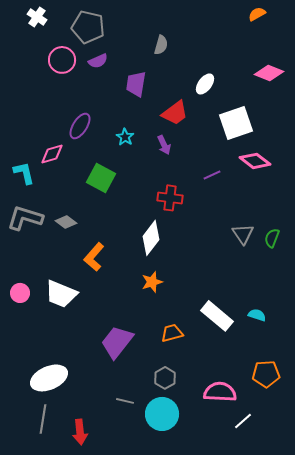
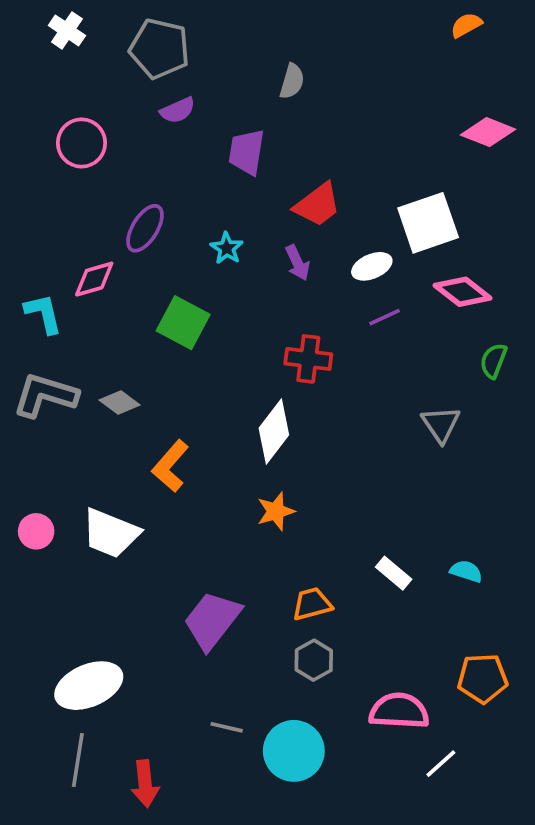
pink circle: (62, 60) -> (81, 143), moved
white ellipse: (205, 84) -> (372, 266), moved, turned 30
green semicircle: (272, 238) -> (493, 361), moved
white rectangle: (217, 316) -> (394, 573), size x0.6
gray hexagon: (165, 378) -> (314, 660), moved

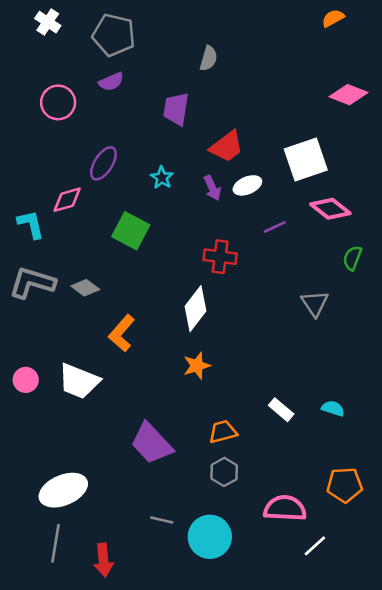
purple semicircle: (178, 110) -> (111, 82), moved
white ellipse: (372, 266) -> (247, 185), moved
purple trapezoid: (212, 620) -> (151, 443), turned -81

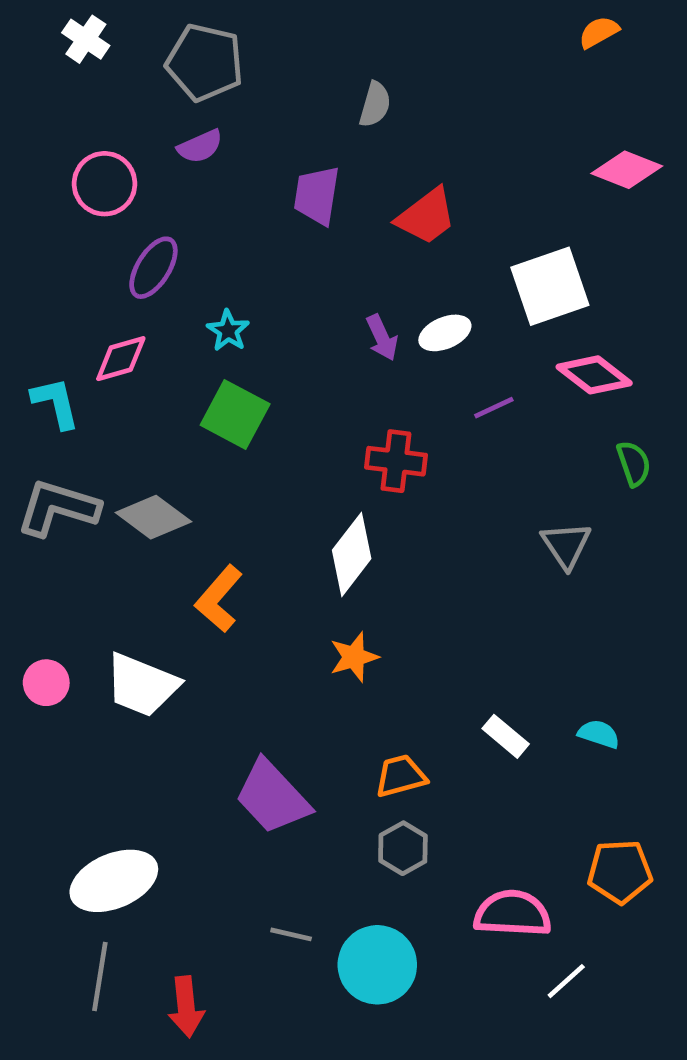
red trapezoid: (227, 147) -> (426, 216), moved
purple ellipse: (103, 163) -> (153, 268), moved
cyan star: (162, 178) -> (228, 331), moved
green semicircle: (352, 258) -> (634, 464), turned 140
gray diamond: (85, 288) -> (153, 517), size x1.4

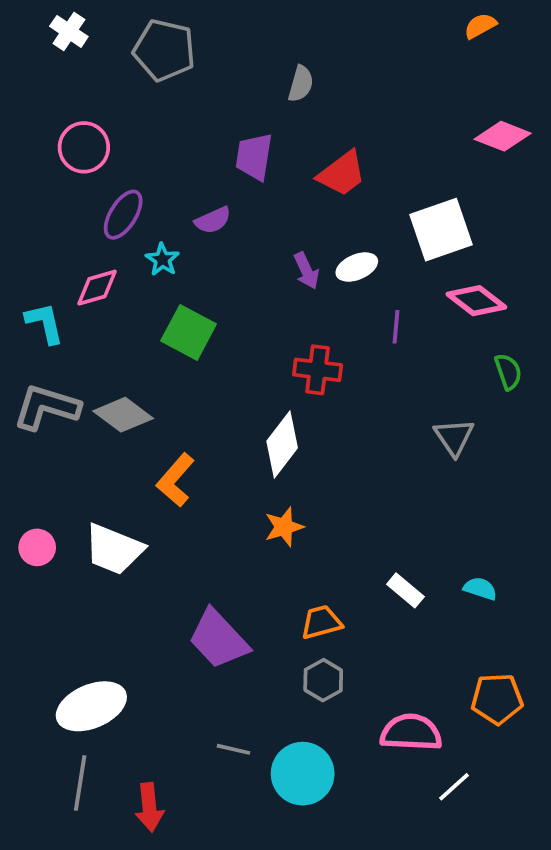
purple semicircle: (200, 146) -> (213, 220), moved
cyan star: (228, 331) -> (162, 260), moved
purple line: (494, 408) -> (396, 327), turned -60

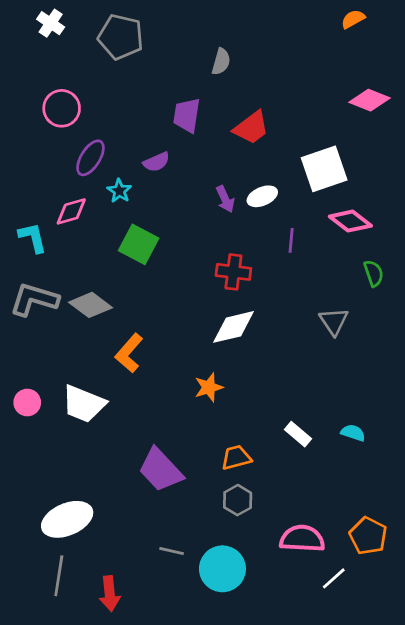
white diamond: (282, 445) -> (233, 327), moved, turned 39
orange pentagon: (497, 699) -> (368, 536), moved, turned 30

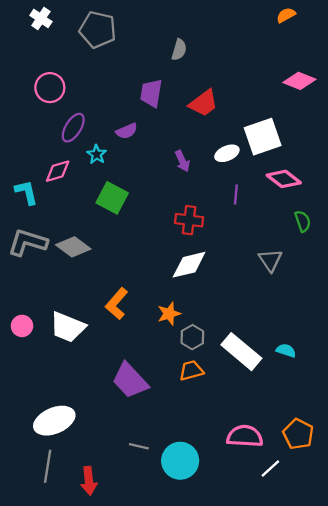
white ellipse: (262, 196) -> (227, 153), moved
orange L-shape: (129, 353) -> (117, 304), moved
white rectangle: (298, 434) -> (241, 352), size x1.8
gray hexagon: (238, 500) -> (192, 337), moved

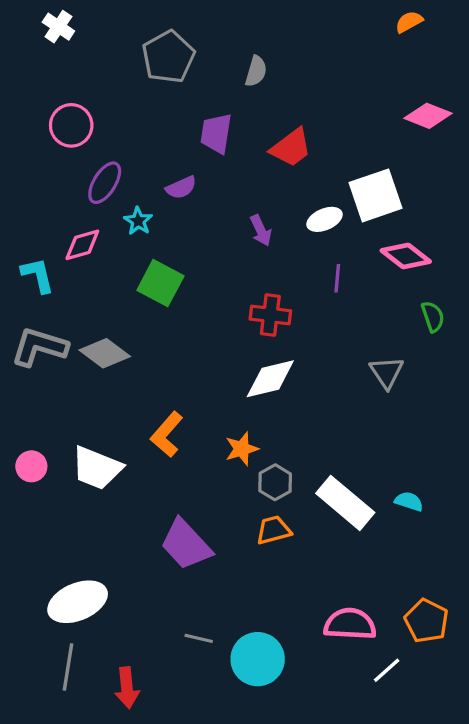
gray pentagon: (98, 30) -> (168, 57), moved, turned 30

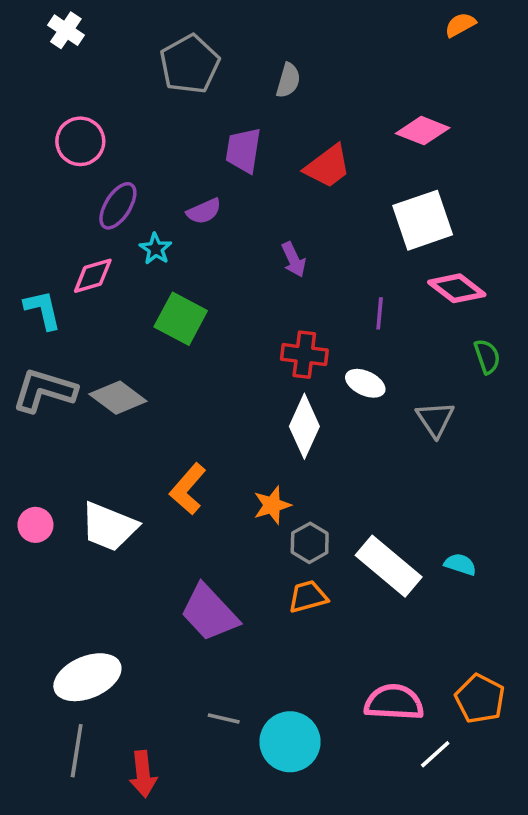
pink diamond: (428, 116) -> (423, 131), moved
white ellipse: (325, 219) -> (365, 383), moved, turned 48
white diamond: (270, 379) -> (304, 426), turned -52

